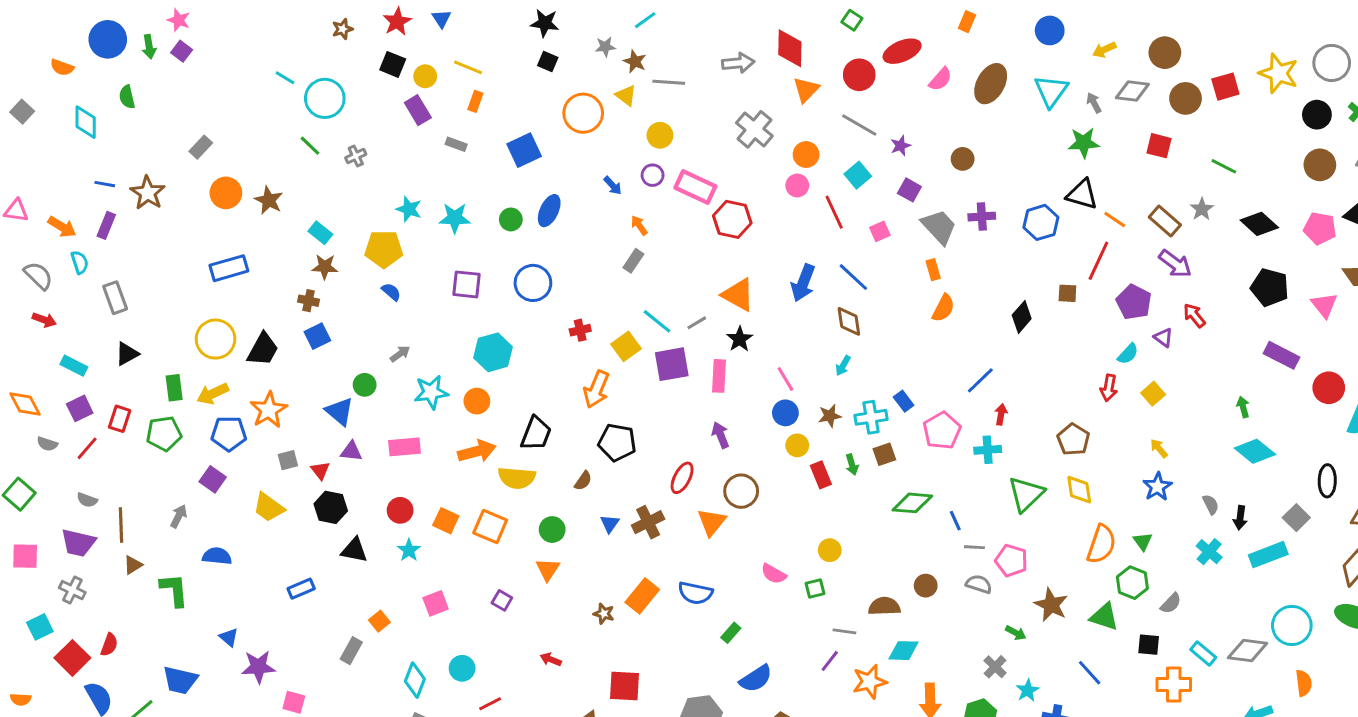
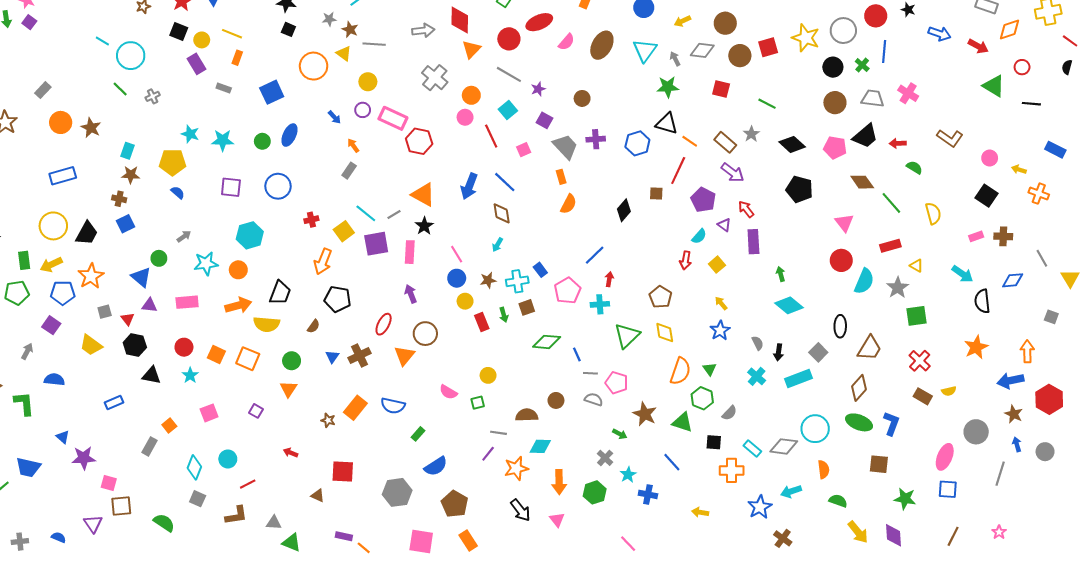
cyan rectangle: (320, 233) -> (128, 151), turned 70
pink triangle: (1324, 305) -> (844, 223), moved
purple rectangle: (1281, 355) -> (753, 242), moved, turned 60

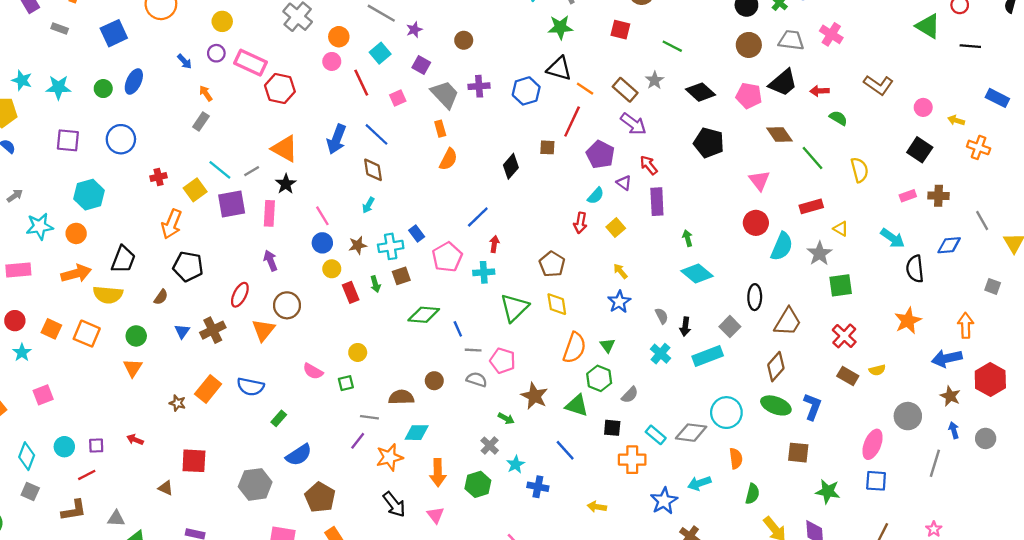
purple square: (256, 411) -> (96, 446), moved, turned -32
green semicircle: (838, 501) -> (752, 494), turned 84

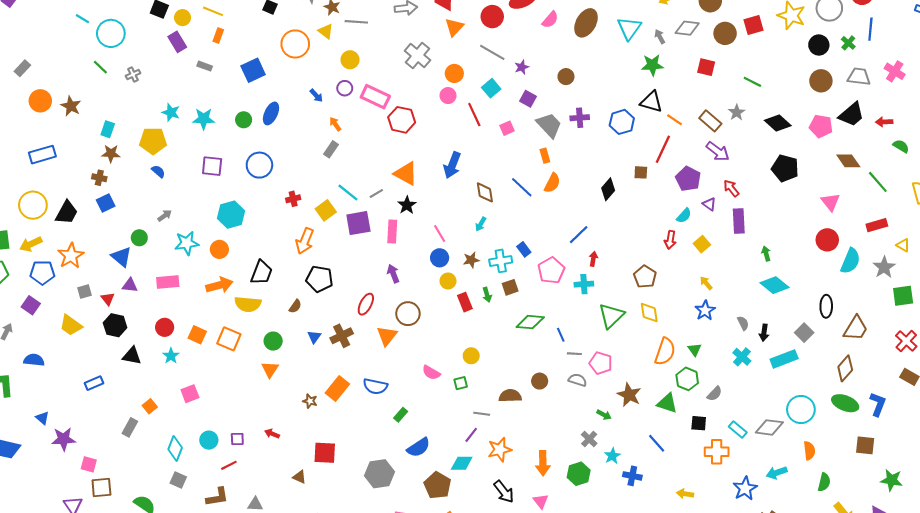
blue line: (377, 134) -> (522, 187), moved
cyan diamond: (417, 433) -> (462, 463), moved

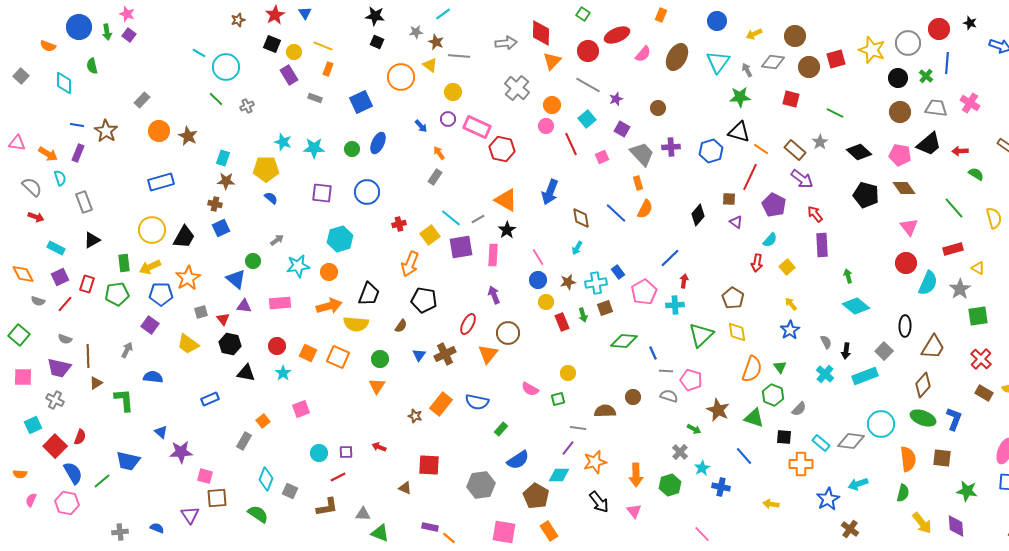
brown diamond: (848, 161) -> (904, 188), moved
purple triangle: (709, 204) -> (736, 222), moved
cyan diamond: (175, 448) -> (266, 479), moved
orange semicircle: (809, 451) -> (908, 459), moved, size x1.4

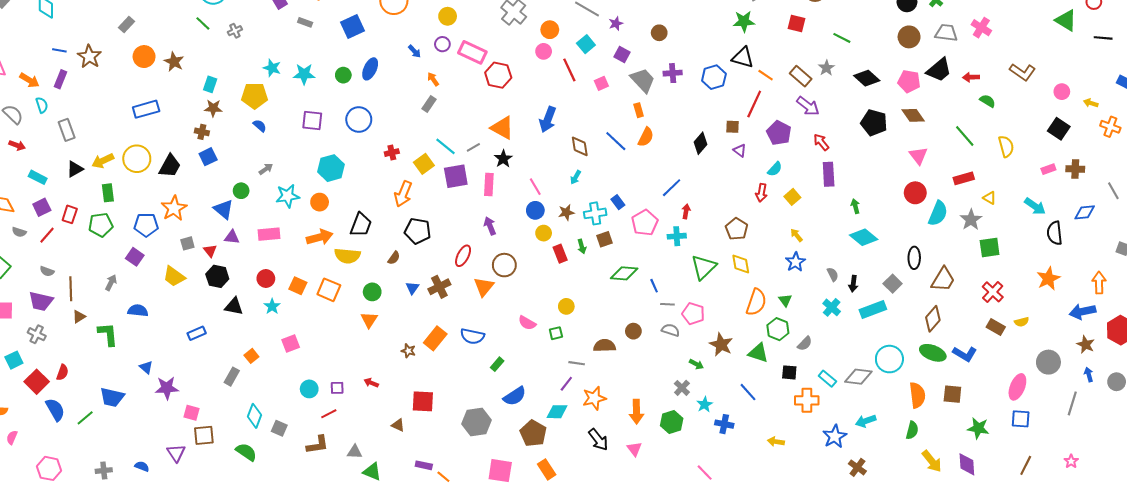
yellow arrow: (150, 267) -> (103, 161), moved
blue L-shape: (954, 419) -> (965, 354), turned 100
pink hexagon: (67, 503) -> (49, 468), moved

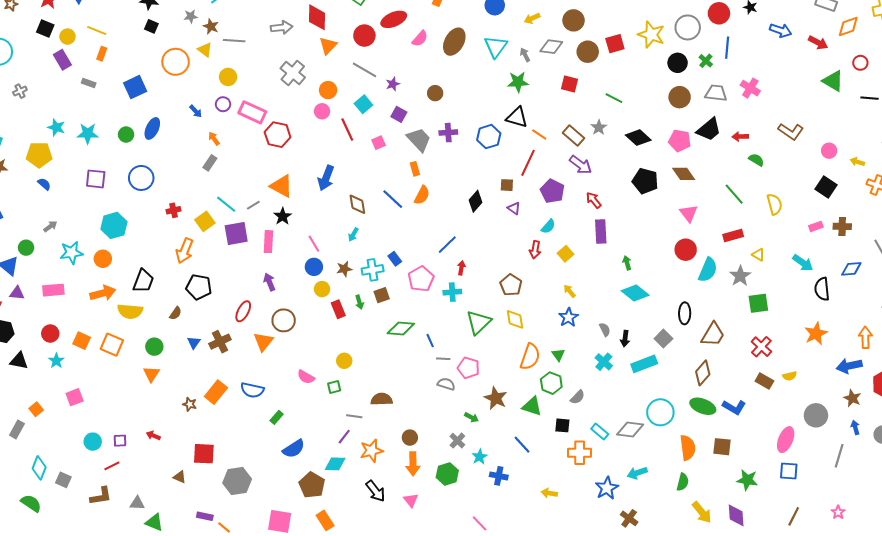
brown circle: (633, 331) -> (410, 438), moved
gray hexagon: (476, 422) -> (237, 481), moved

